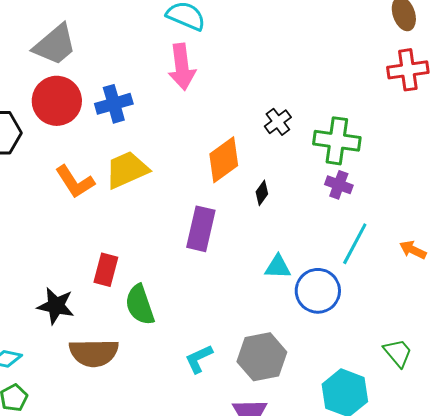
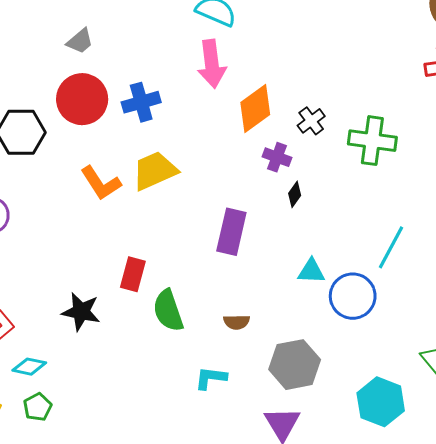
gray trapezoid: (55, 45) -> (80, 41), size x0.6
orange diamond: (224, 160) -> (255, 108), moved
purple cross: (339, 185) -> (277, 157), moved
brown semicircle: (94, 353) -> (237, 322), moved, size x0.5
cyan L-shape: (199, 359) -> (211, 378), moved, turned 32

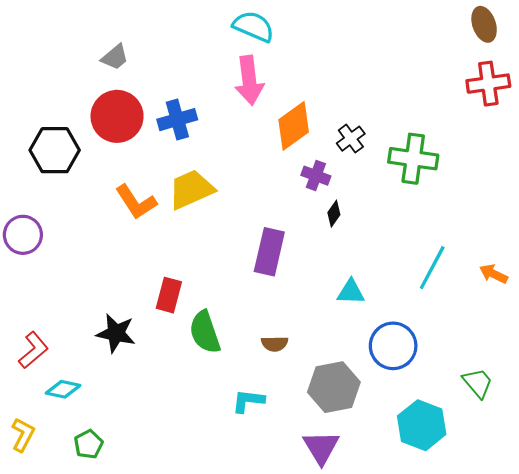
blue circle: (353, 296) -> (393, 346), moved
green pentagon: (38, 407) -> (88, 444), moved

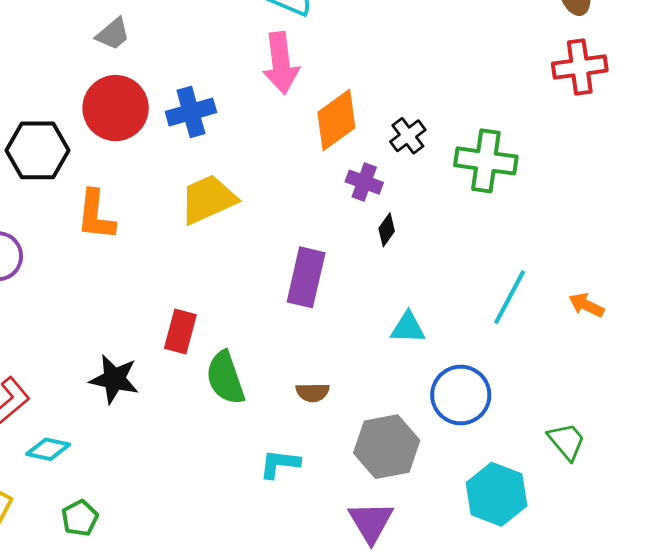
orange L-shape: (136, 202) -> (96, 215), moved, turned 39

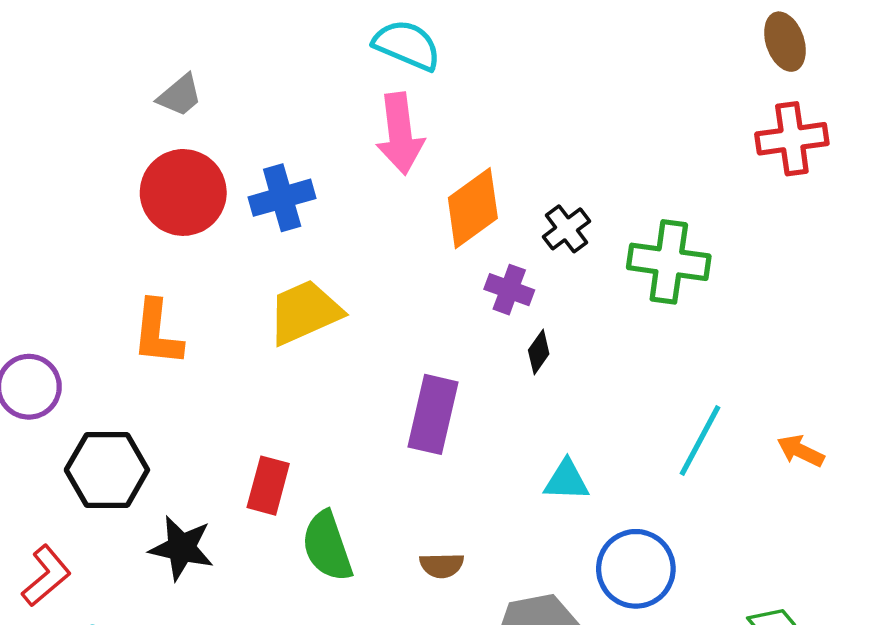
black hexagon: (38, 150) -> (107, 470), moved

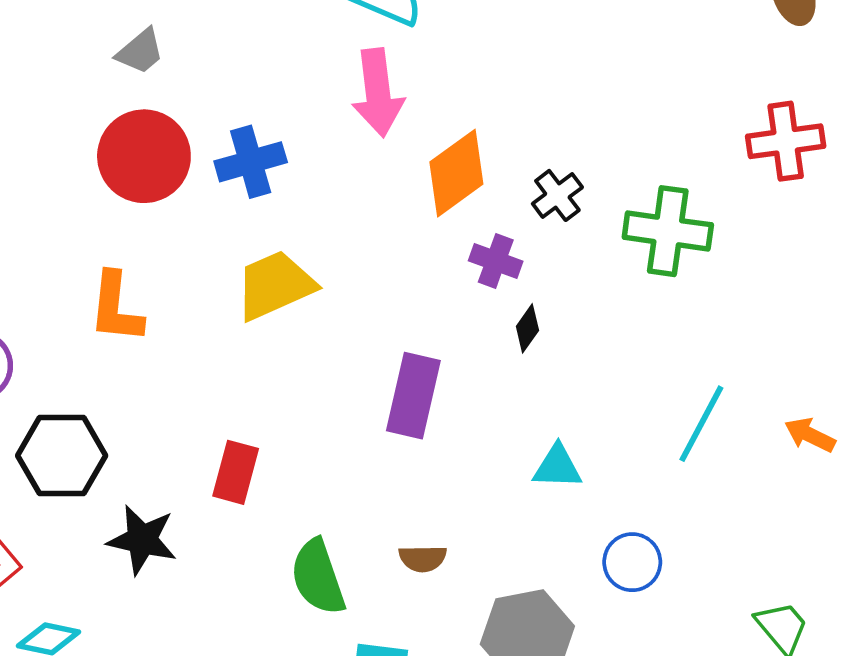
red cross: (792, 139) -> (786, 141), moved
green semicircle: (327, 546) -> (318, 577), moved
blue circle: (636, 569) -> (632, 562), size x0.7

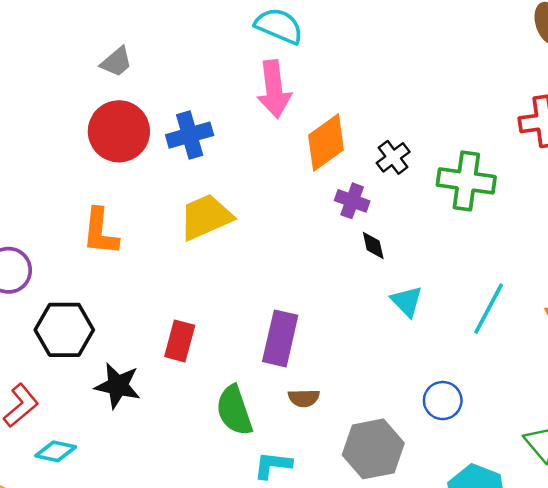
black diamond: (527, 328) -> (373, 245), turned -48
purple rectangle: (413, 396) -> (280, 338), moved
cyan triangle: (557, 467) -> (407, 301), moved, turned 44

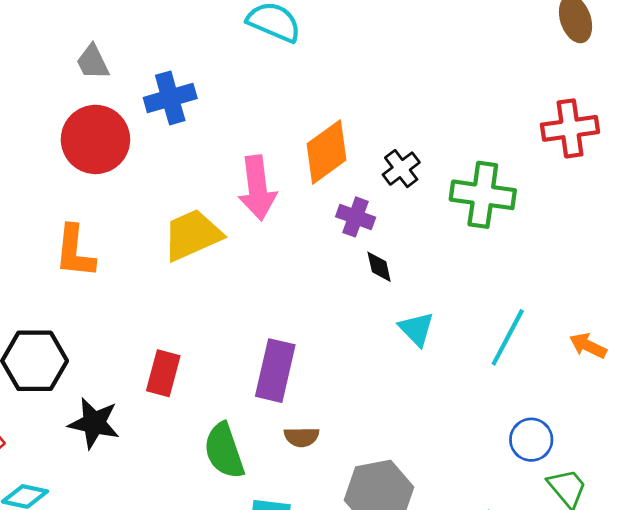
gray trapezoid: (116, 62) -> (93, 62), turned 104
pink arrow: (274, 89) -> (257, 188), moved
blue cross: (190, 135) -> (170, 98), moved
blue circle: (443, 401) -> (531, 440), moved

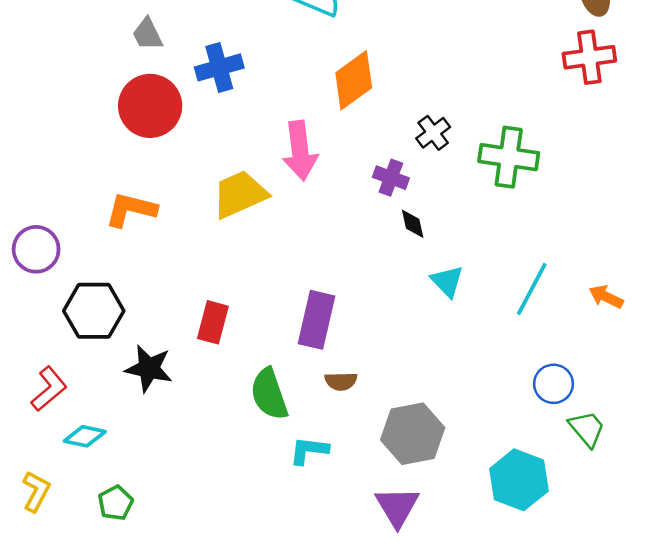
red cross: (570, 128) -> (589, 57), moved
orange diamond: (326, 152) -> (354, 80), moved
orange L-shape: (75, 252) -> (131, 210), turned 98

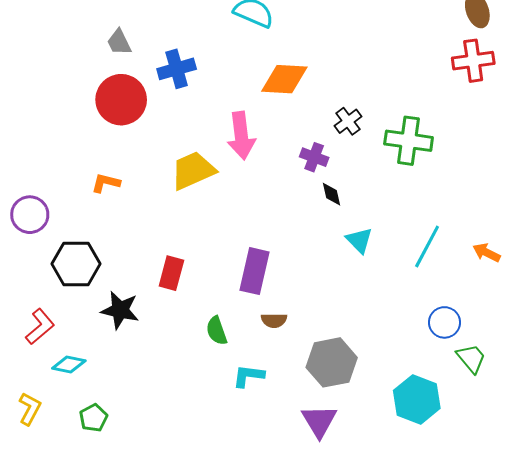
orange diamond: (354, 80) -> (284, 79), turned 39
orange L-shape: (131, 210) -> (106, 183), size x0.7
green semicircle: (269, 394) -> (217, 331), size x0.7

